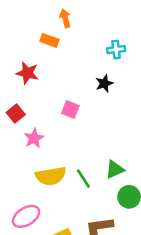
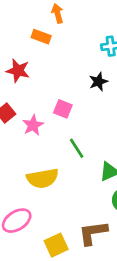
pink star: (34, 138) -> (33, 125), moved
green line: (83, 179) -> (77, 148), moved

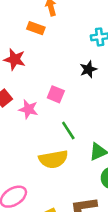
pink star: (33, 125) -> (28, 109), turned -30
yellow semicircle: (43, 178) -> (53, 159), moved

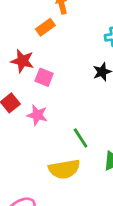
orange rectangle: (36, 28) -> (45, 27), turned -56
pink square: (56, 94) -> (44, 77), moved

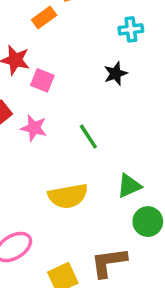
green line: (81, 138) -> (88, 136), moved

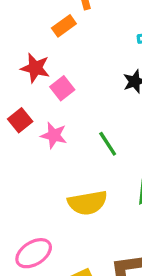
pink square: (42, 80) -> (62, 88), turned 30

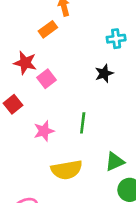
pink star: (54, 135) -> (44, 131), moved, turned -30
green line: (108, 144) -> (83, 123), turned 40

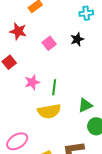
pink square: (47, 79) -> (49, 43), moved
green line: (83, 123) -> (54, 87), moved

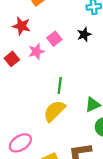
pink star: (32, 82) -> (36, 51), moved
yellow semicircle: (49, 111) -> (54, 111), turned 145

